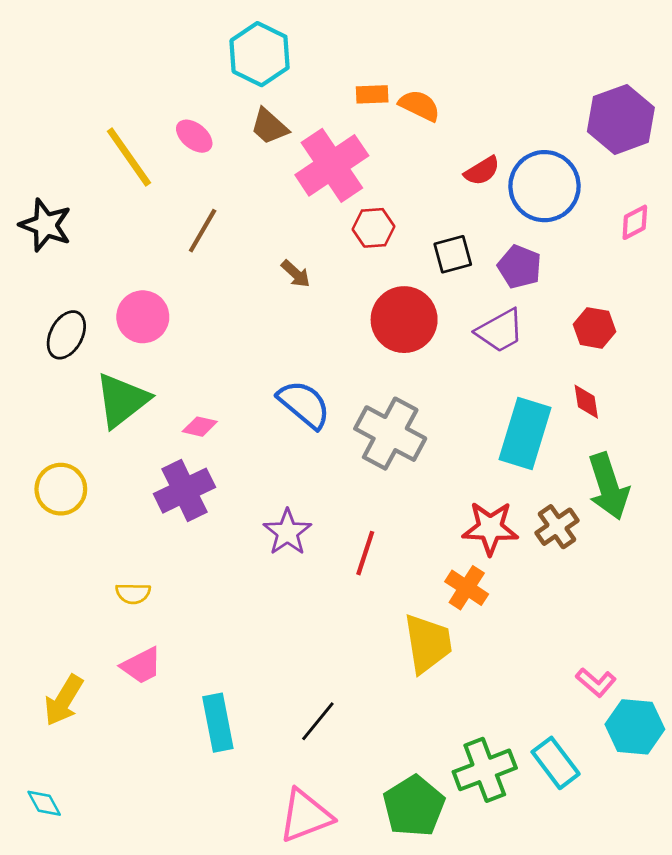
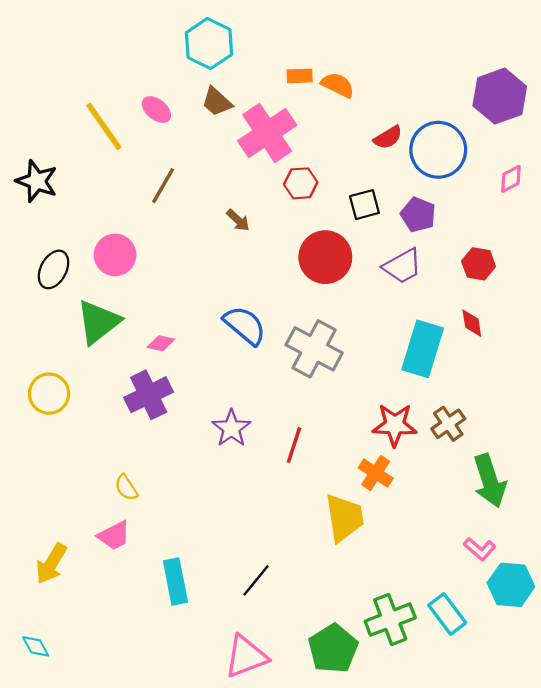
green arrow: (608, 486) -> (490, 481), moved
yellow semicircle: (133, 593) -> (126, 488), moved, turned 56

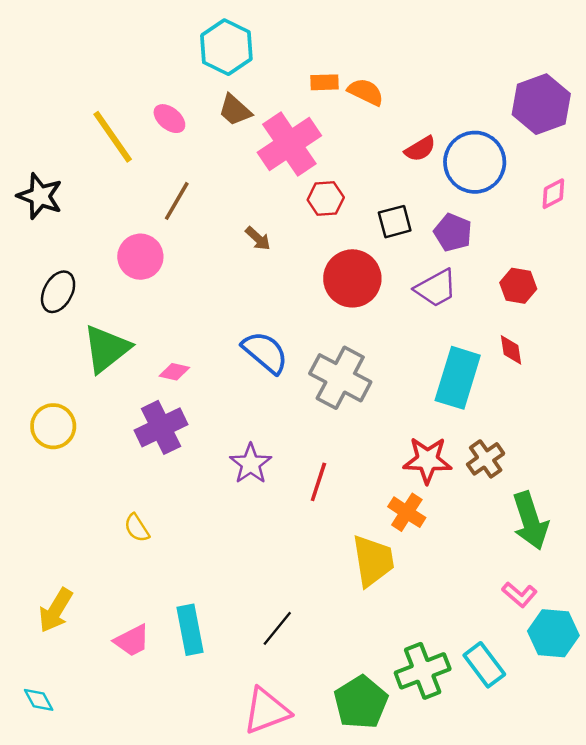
pink circle: (115, 255) -> (140, 257), moved
pink trapezoid: (114, 536) -> (132, 641), moved

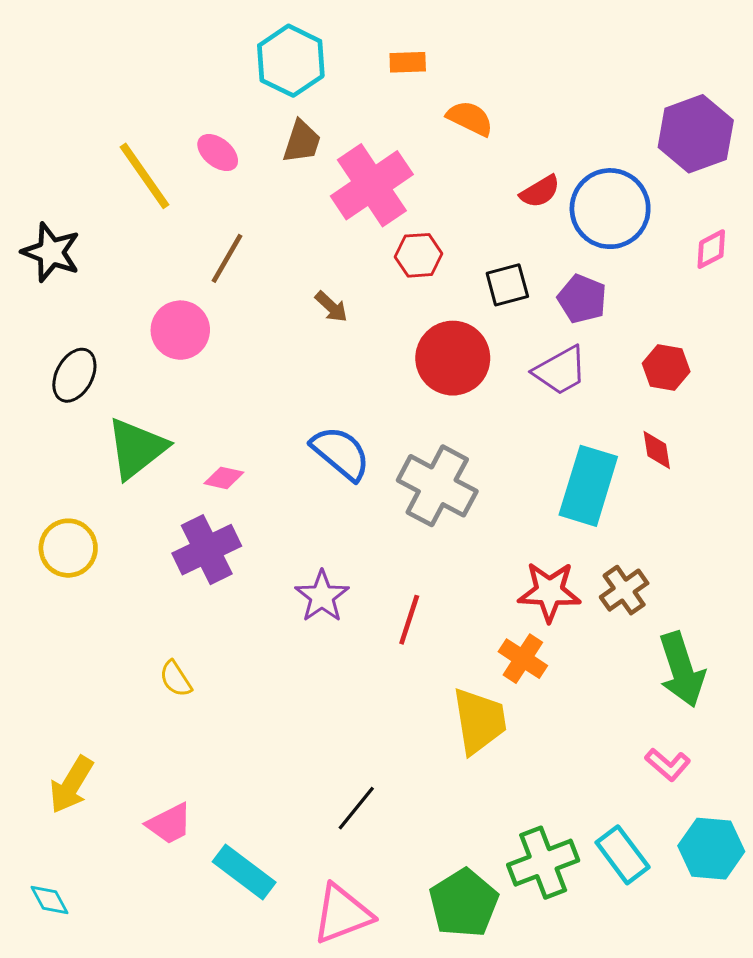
orange rectangle: (324, 82) -> (408, 62), moved
brown trapezoid: (235, 110) -> (302, 142), turned -114
cyan rectangle: (190, 630) -> (244, 872), moved, turned -42
cyan hexagon: (553, 633) -> (711, 849), moved

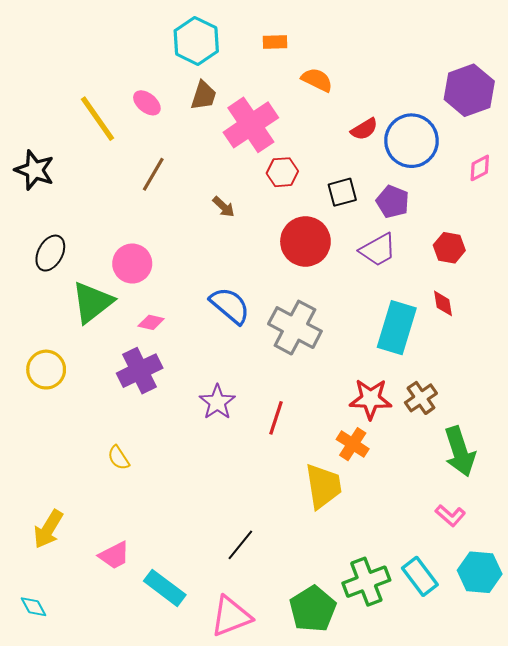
pink circle: (180, 330) -> (132, 264), moved

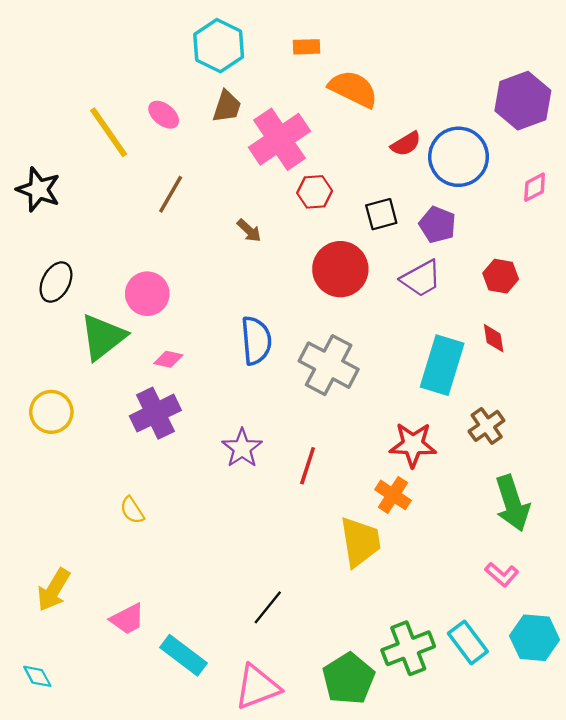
orange semicircle: (317, 80) -> (353, 89), size x1.4
blue semicircle: (230, 306) -> (256, 341), turned 45
brown cross: (421, 398) -> (487, 426), moved

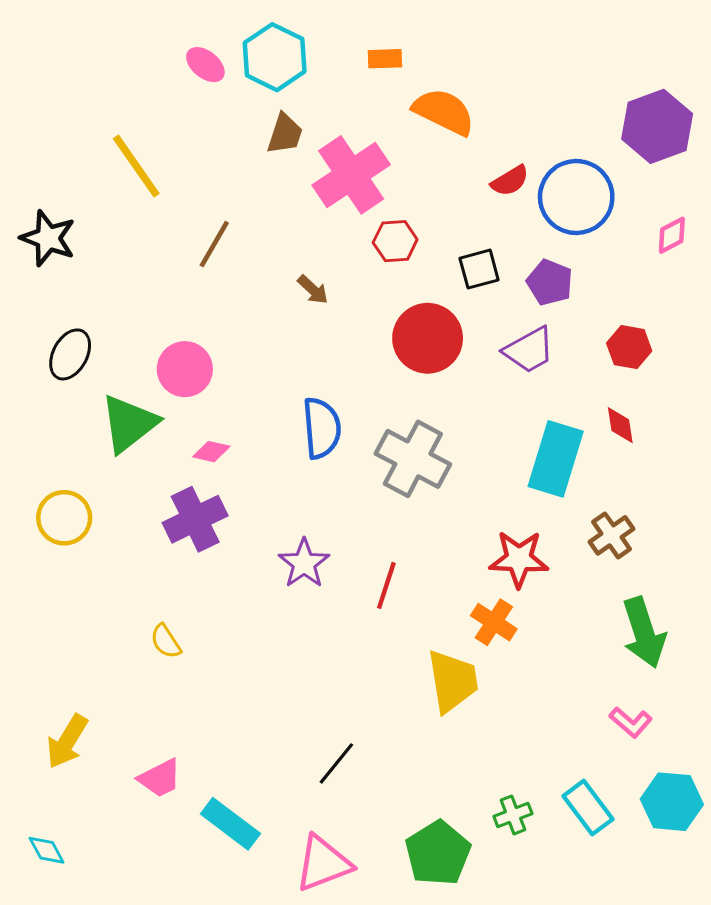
pink ellipse: (164, 115) -> (205, 65), moved
green cross: (408, 648) -> (513, 815), size x0.6

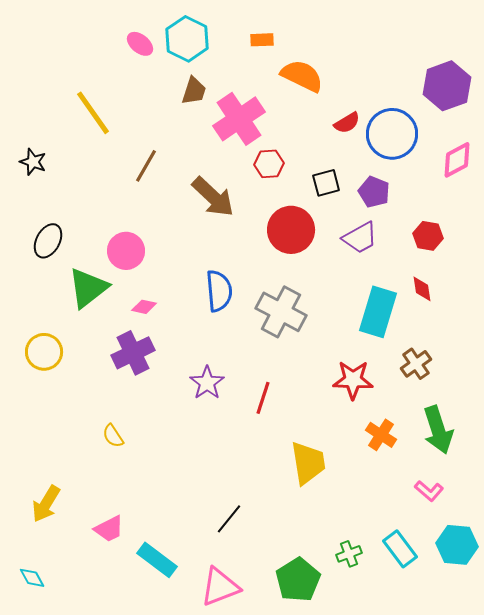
pink diamond: (672, 235) -> (457, 160), size x1.4
black star: (48, 238) -> (33, 162), size x0.7
brown arrow: (313, 290) -> (213, 197), size x2.0
orange cross: (494, 622) -> (381, 435), moved

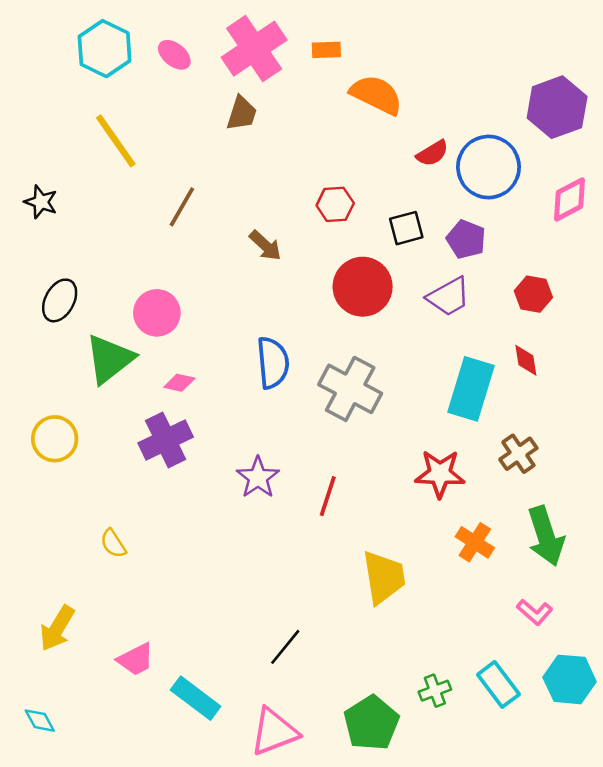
cyan hexagon: (187, 39) -> (105, 49), moved
pink cross: (239, 119) -> (254, 49), moved
brown arrow: (213, 197) -> (265, 246), size x0.6
yellow semicircle: (113, 436) -> (113, 544), moved

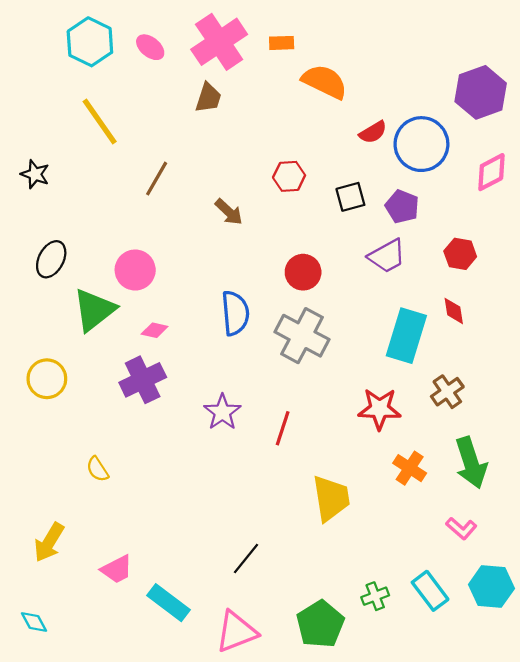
red circle: (363, 287) -> (303, 272), moved, size x0.7

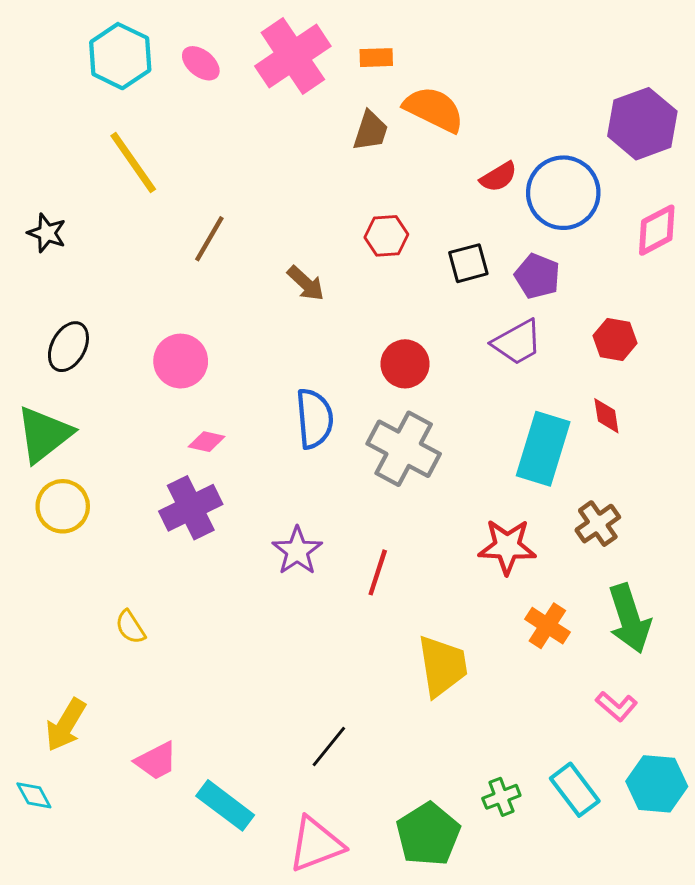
brown trapezoid: (208, 98) -> (371, 131), moved
green triangle: (94, 310) -> (44, 434), moved
cyan diamond: (34, 622) -> (34, 795), moved

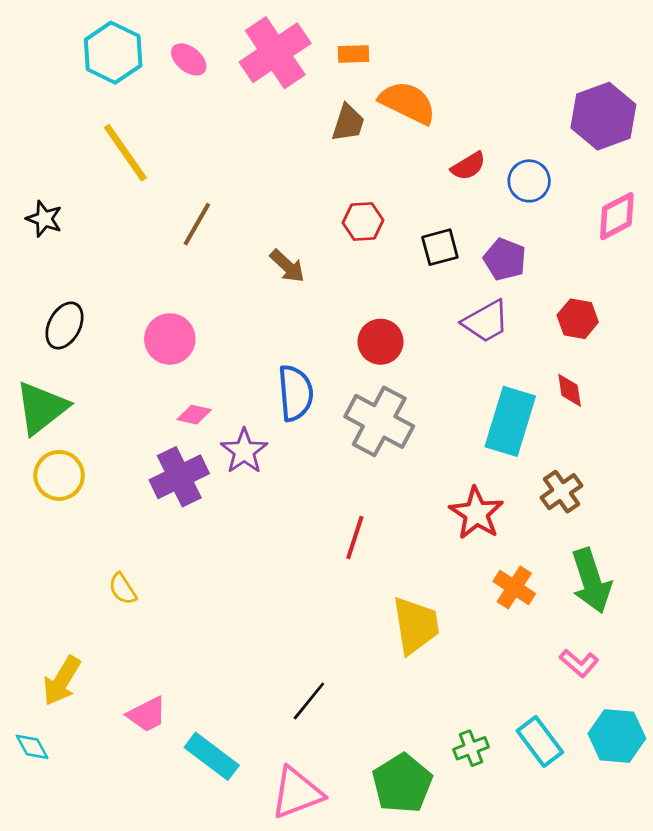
blue circle: (563, 193) -> (529, 181), size x0.6
red star: (507, 547) -> (476, 513), turned 30
purple star: (297, 551) -> (244, 451), moved

